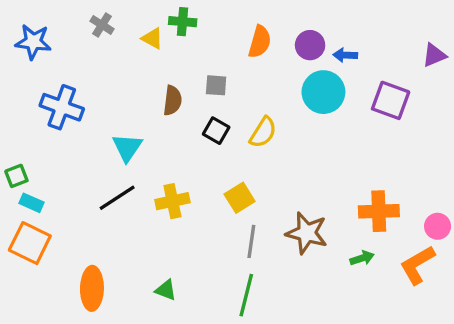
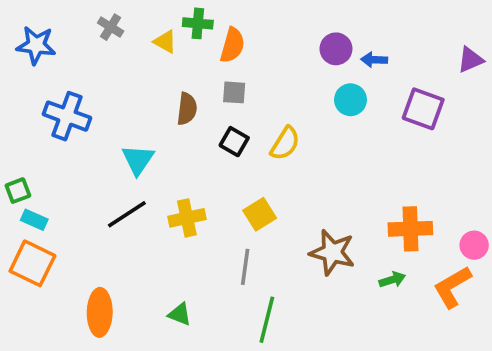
orange semicircle: (260, 42) -> (232, 45), moved
cyan circle: (323, 92) -> (351, 100), size x0.7
gray line: (251, 241) -> (245, 267), moved

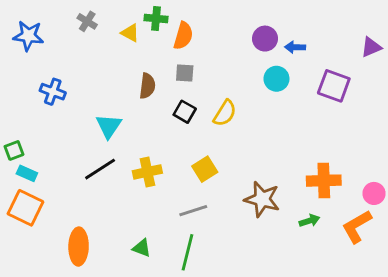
blue cross: (67, 116) -> (53, 92), size x0.7
gray line: (245, 267) -> (193, 211), turned 64
green line: (267, 320) -> (188, 252), moved

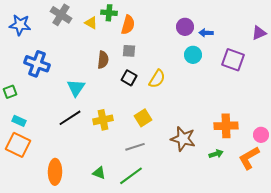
gray cross: (87, 21) -> (61, 15), size x1.5
blue cross: (53, 92) -> (37, 64), size x1.4
green square: (14, 150) -> (10, 92), moved
green line: (188, 252) -> (131, 176), turned 40

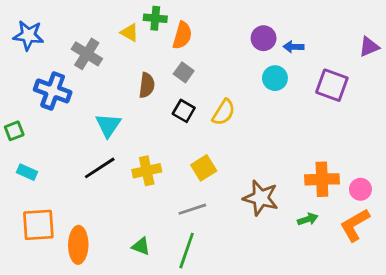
gray cross: (61, 15) -> (87, 54), moved
gray square: (129, 51) -> (184, 72), turned 32
pink circle: (261, 135) -> (360, 189), moved
orange square: (18, 145) -> (38, 225), moved, turned -30
green line: (131, 176) -> (187, 251), turned -35

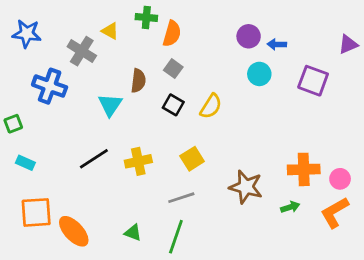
yellow triangle: (130, 32) -> (110, 31), moved
cyan triangle: (108, 125) -> (110, 105), moved
orange ellipse: (78, 245) -> (74, 231), turned -44

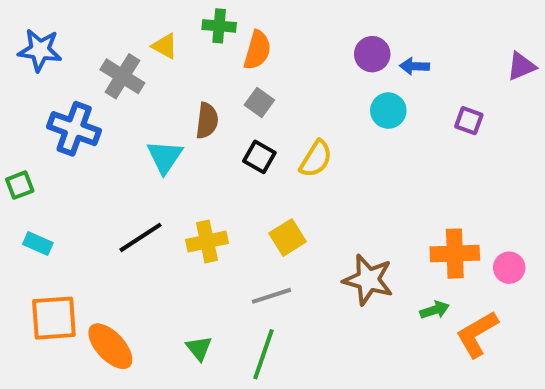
purple square: (313, 81) -> (469, 121), size x0.6
orange L-shape: (335, 212) -> (477, 334), moved
green triangle: (133, 233) -> (199, 348), turned 30

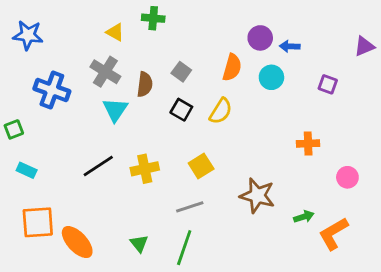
orange semicircle: (257, 50) -> (232, 67), moved
gray cross: (122, 76) -> (105, 72), moved
orange cross: (455, 254) -> (308, 143), moved, size x0.7
pink circle: (509, 268) -> (347, 177), moved

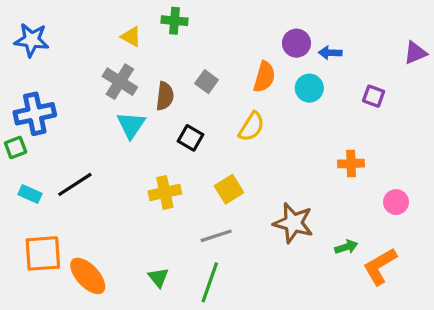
blue cross: (52, 90) -> (35, 114), moved, turned -32
black square: (181, 110) -> (191, 138), moved
black line: (98, 166) -> (75, 184), moved

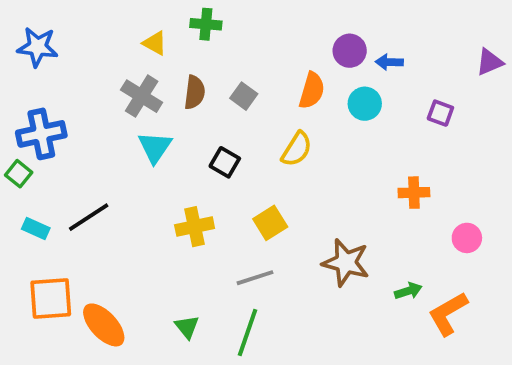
brown semicircle: (165, 96) -> (195, 92), moved
green square: (16, 147) -> (19, 174), turned -30

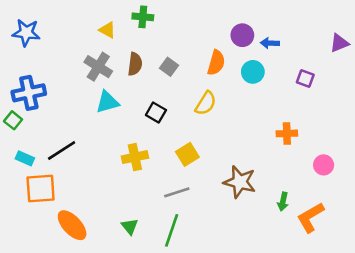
cyan triangle: (155, 147) -> (107, 102), turned 40
green arrow: (408, 291) -> (283, 202), turned 120
orange square: (51, 298) -> (41, 188), moved

